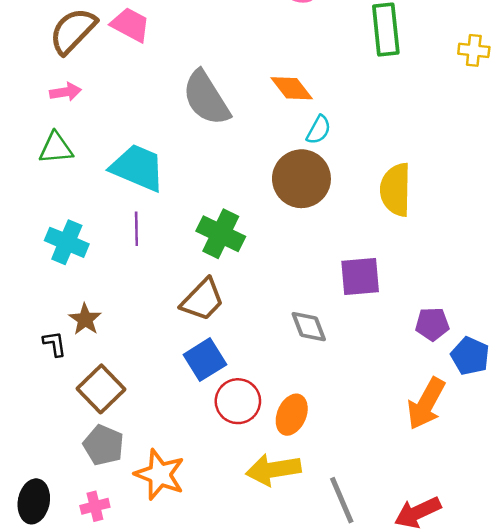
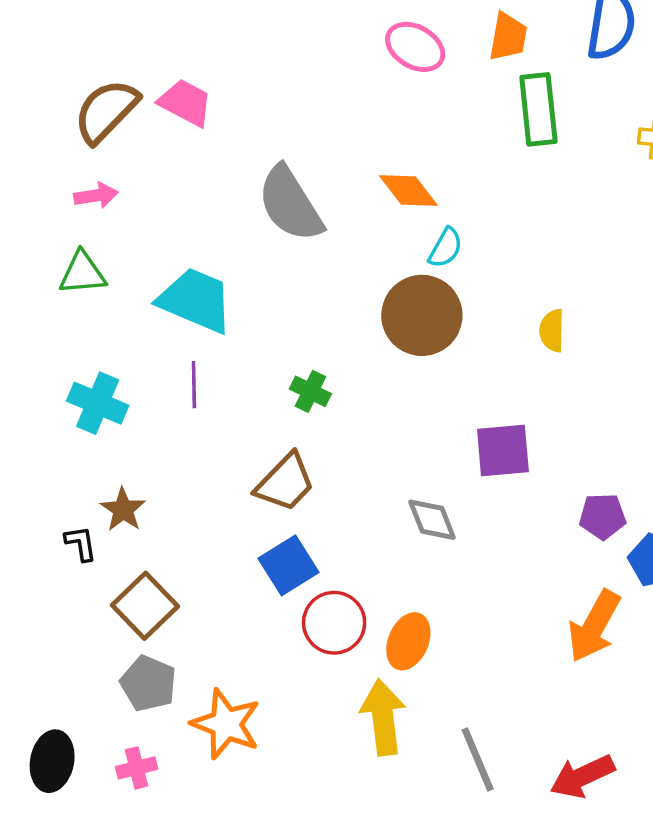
yellow semicircle: (396, 190) -> (552, 331), size x0.6
green cross: (221, 234) -> (310, 391), size x0.6
yellow arrow: (273, 470) -> (383, 717), turned 92

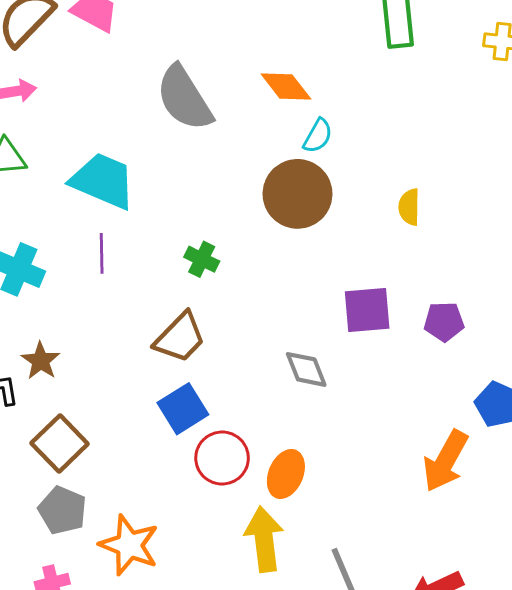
purple pentagon: (603, 516) -> (444, 322), moved

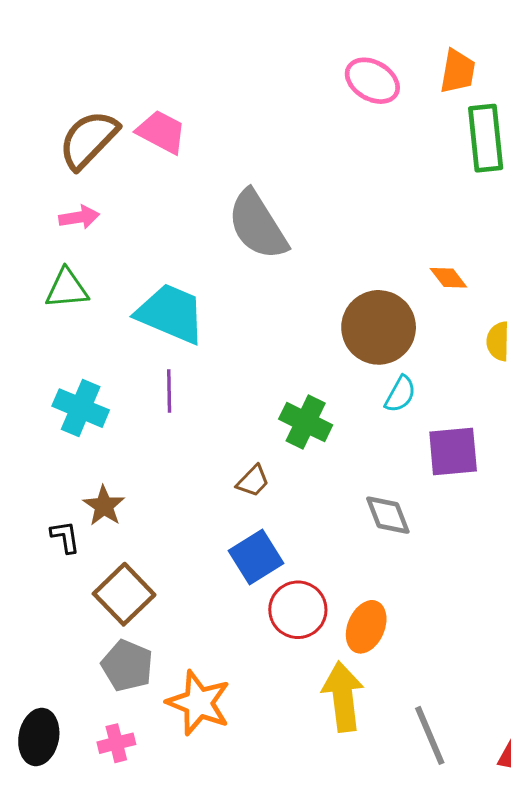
orange diamond: (286, 87) -> (448, 278), moved, size x0.7
cyan semicircle: (318, 136) -> (400, 394), moved
green cross: (202, 259) -> (306, 422), moved, size x1.4
brown trapezoid: (180, 338) -> (253, 481), size x0.6

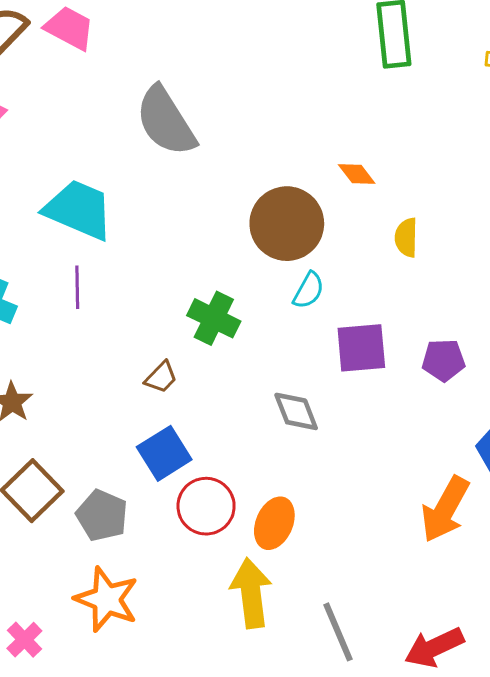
gray pentagon: (127, 666) -> (102, 515), moved
pink cross: (116, 743) -> (24, 640), turned -30

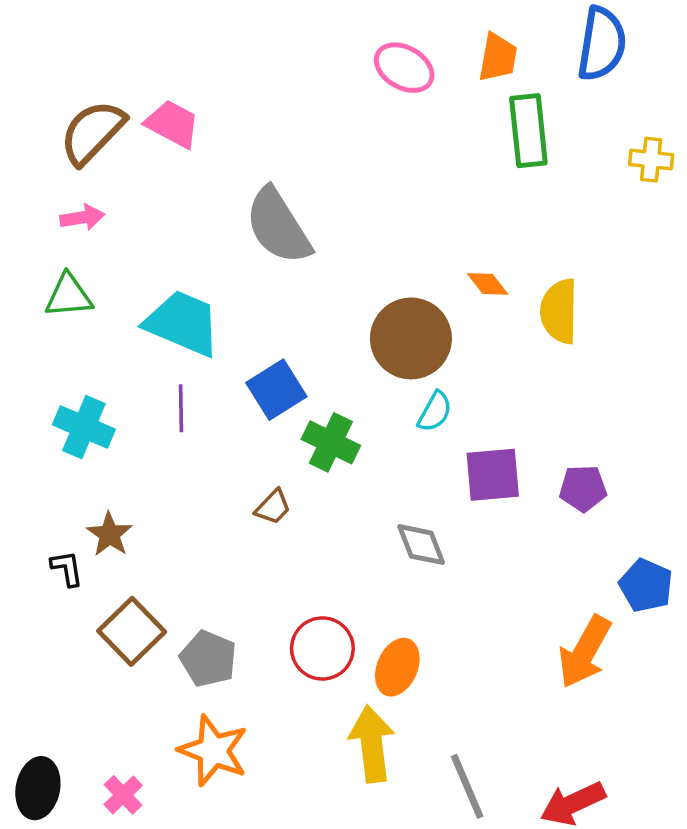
yellow semicircle: (406, 238) -> (559, 311), moved, size x1.5
blue square: (164, 453) -> (276, 390), moved

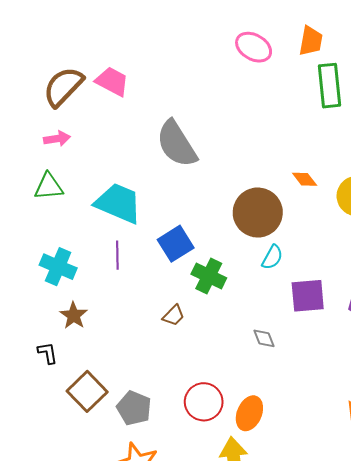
brown star: (109, 534) -> (74, 315), moved
gray diamond: (421, 545) -> (264, 338), size x0.7

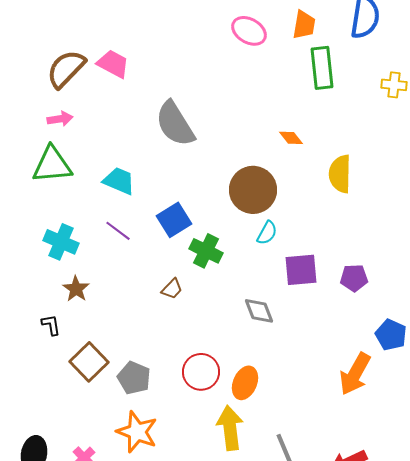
orange diamond: (305, 179) -> (291, 138), moved
green triangle: (49, 187) -> (52, 165), size x1.4
cyan trapezoid: (118, 203) -> (119, 181), size x0.7
purple line: (117, 255) -> (118, 231), turned -52
gray diamond: (264, 338) -> (259, 311), size x1.4

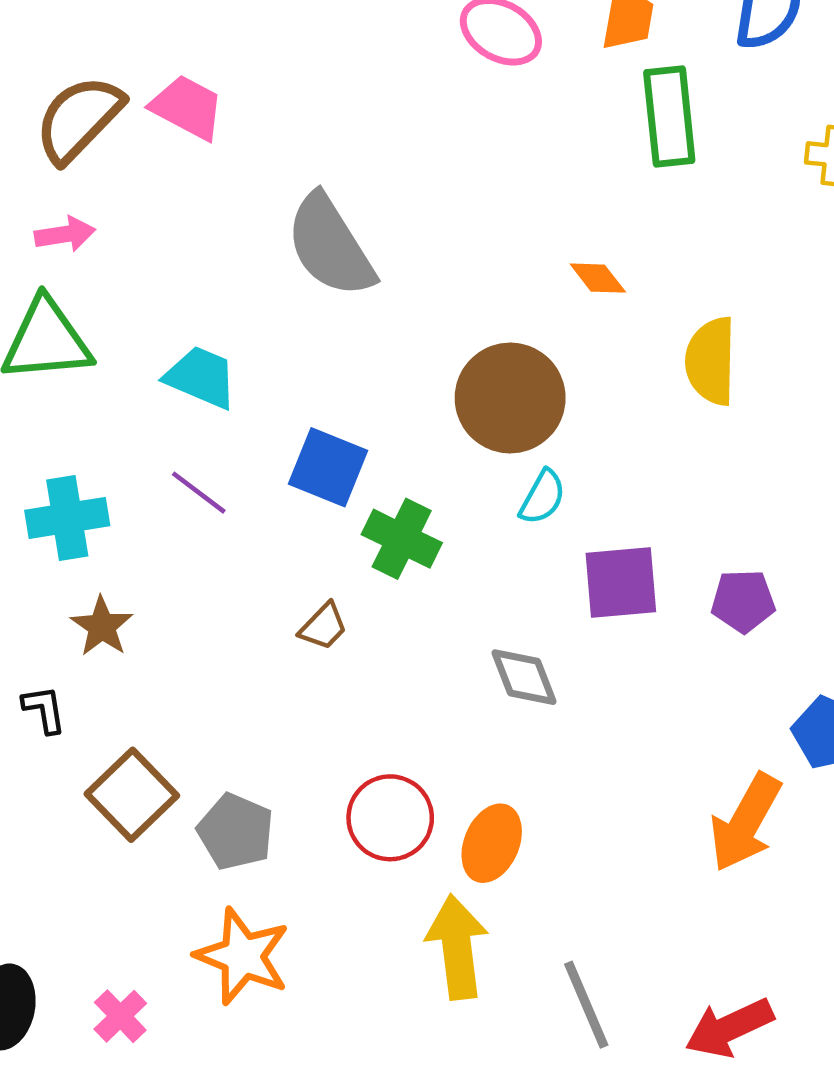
blue square: (174, 220) -> (328, 467), turned -36
cyan cross: (61, 242) -> (67, 518), turned -32

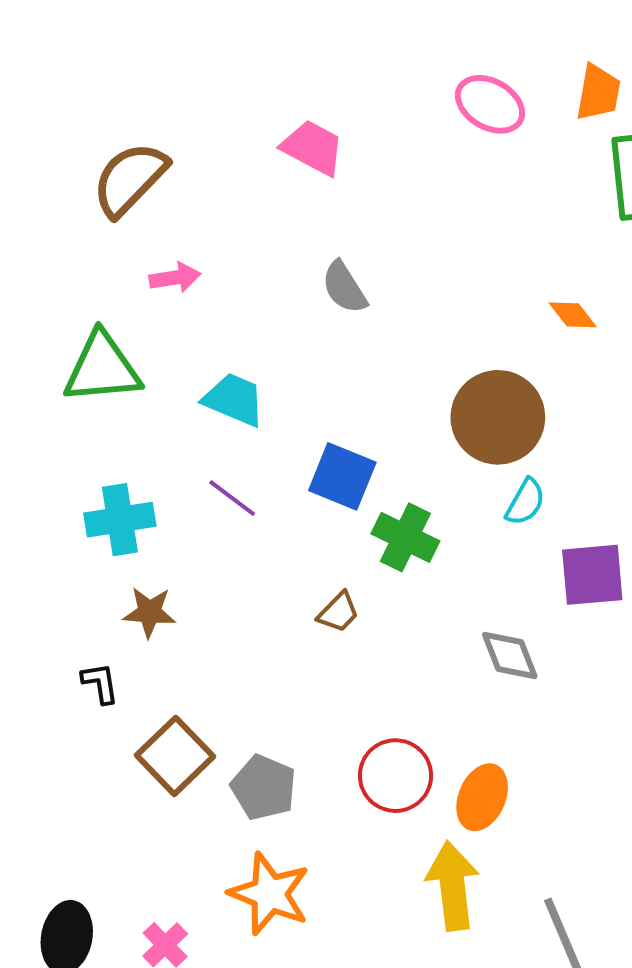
pink trapezoid: (187, 107) -> (313, 148), moved
pink arrow: (65, 234) -> (175, 278), moved
gray semicircle: (330, 246) -> (344, 287), size x0.6
brown star: (102, 626) -> (149, 612), turned -30

